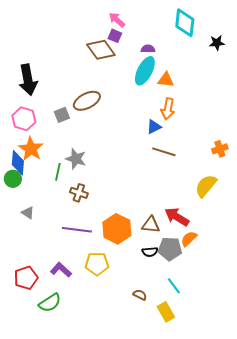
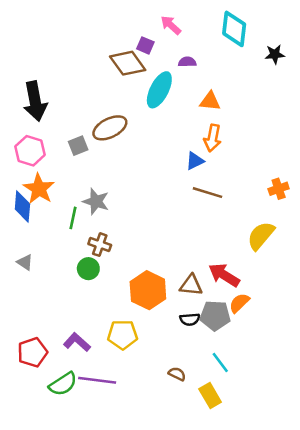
pink arrow: (117, 20) -> (171, 25), moved
cyan ellipse: (145, 71) -> (159, 90), moved
green circle: (13, 179) -> (88, 269), moved
gray triangle: (28, 213) -> (25, 262), moved
purple line: (77, 230) -> (97, 380), moved

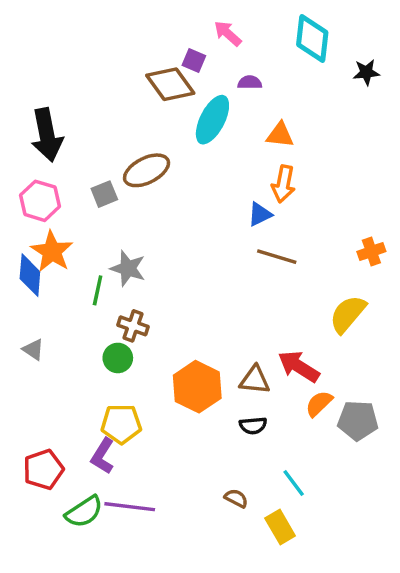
gray pentagon: (215, 316) -> (358, 421), moved
yellow pentagon: (123, 335) -> (121, 424), moved
purple L-shape: (77, 342) -> (103, 456), turned -100

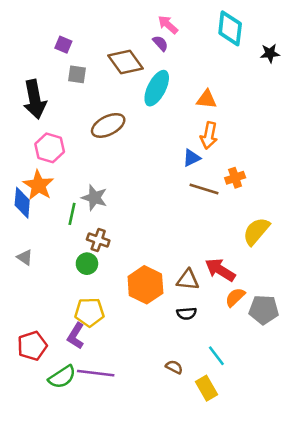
purple square: (194, 61) -> (63, 45), moved
purple semicircle: (250, 82) -> (160, 43), moved, turned 49
gray square: (104, 194) -> (77, 74), moved, turned 30
pink hexagon: (40, 201) -> (50, 148), moved
orange cross: (371, 251) -> (235, 178), moved

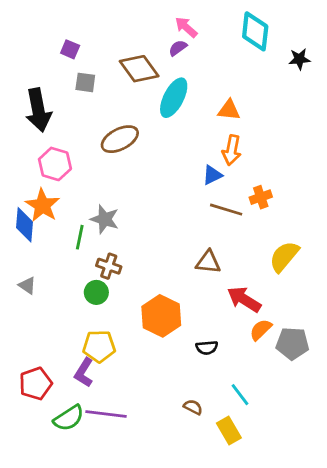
purple semicircle: (160, 43) -> (178, 48), turned -84
brown triangle: (188, 280) -> (208, 262), moved

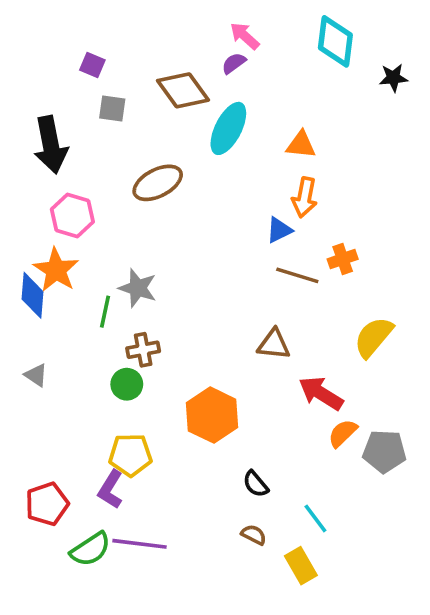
brown cross: (109, 266) -> (143, 350), turned -30
black semicircle: (207, 348) -> (256, 484), moved, turned 55

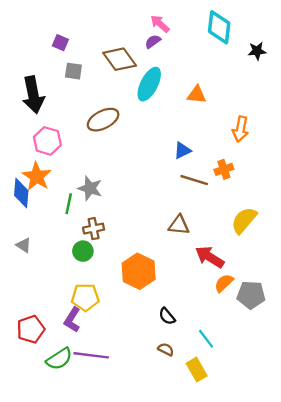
orange arrow: (305, 197) -> (240, 129), moved

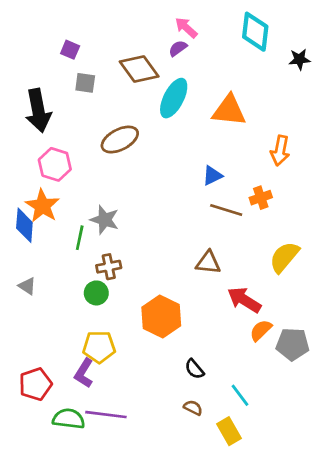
orange triangle: (197, 95) -> (229, 110), size x1.5
green semicircle: (59, 359) -> (69, 419), turned -140

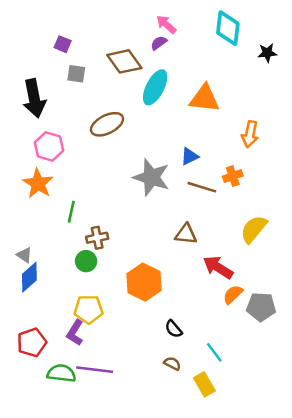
gray star: (105, 220) -> (151, 177), moved, size x1.4
blue diamond: (24, 225) -> (29, 277), moved, turned 44

